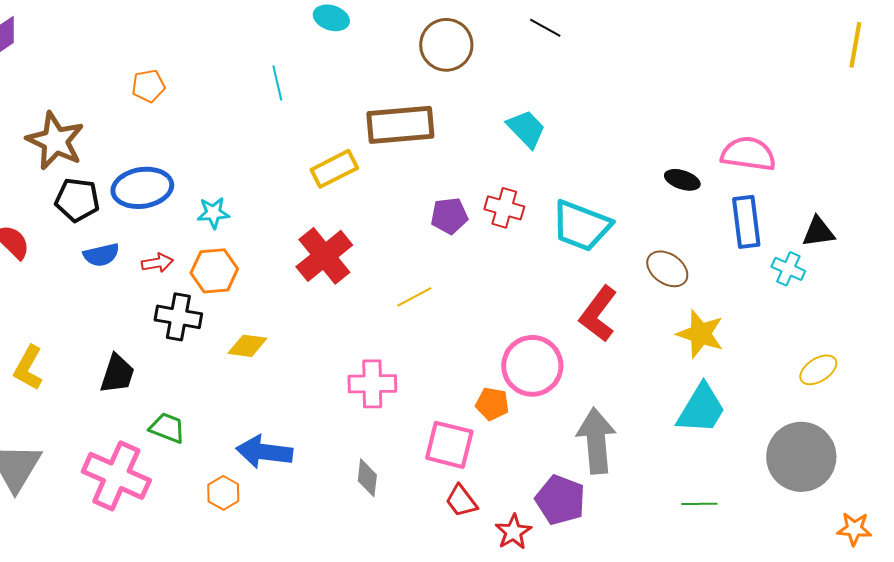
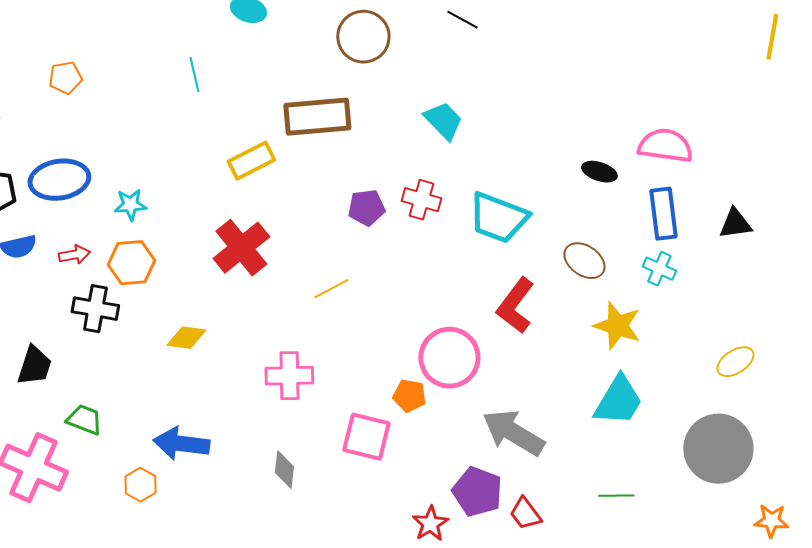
cyan cross: (788, 269) -> (659, 269), moved
yellow diamond: (247, 346) -> (186, 338), moved
gray arrow: (596, 441) -> (513, 433), turned -54
red trapezoid: (461, 501) -> (525, 514), moved

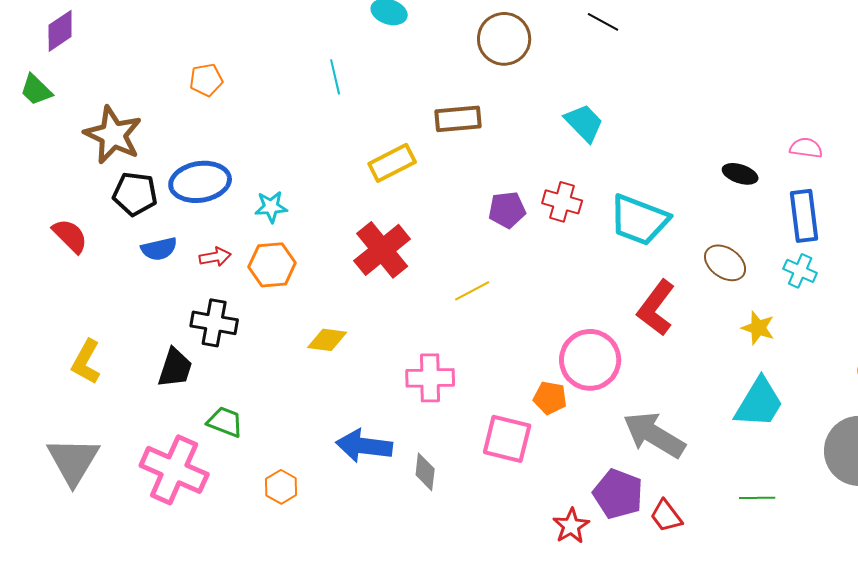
brown rectangle: (317, 117) -> (458, 119), size x0.7
pink semicircle: (665, 146) -> (806, 148), size x0.6
black cross: (95, 309) -> (214, 323), moved
yellow star: (617, 326) -> (758, 328), size x0.7
blue arrow: (181, 444) -> (364, 446), moved

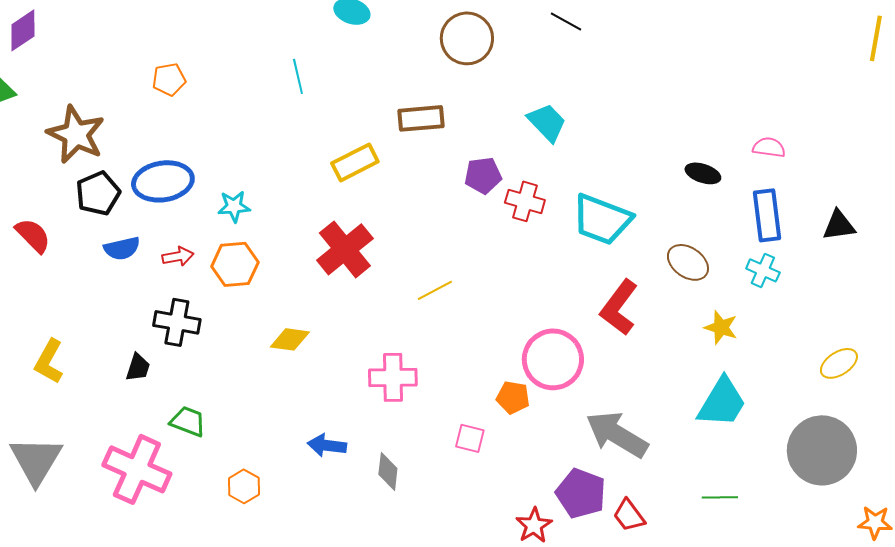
black pentagon: (135, 194) -> (98, 193), turned -30
purple pentagon: (507, 210) -> (483, 175), moved
black trapezoid: (175, 368) -> (138, 367), size x0.7
pink square: (507, 439) -> (470, 438), size x0.6
blue arrow: (364, 446) -> (327, 445), size x0.7

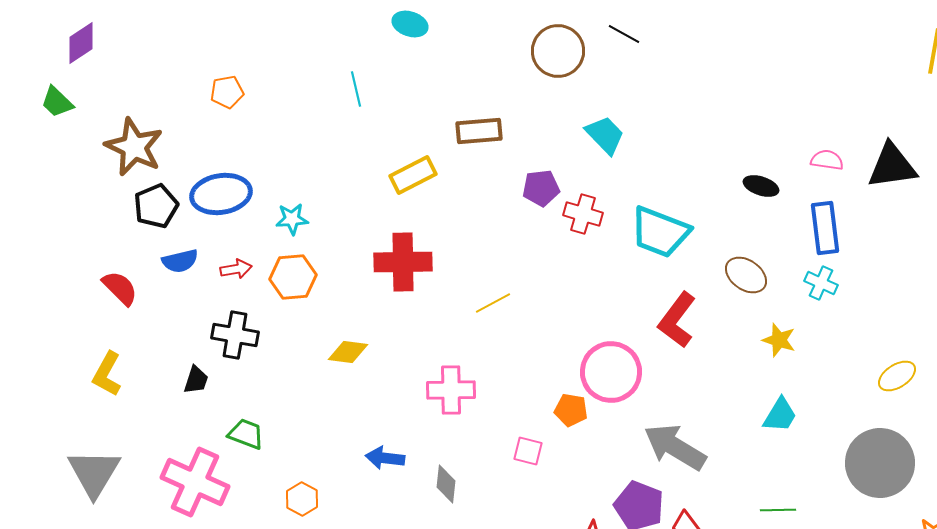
brown circle: (467, 38) -> (558, 51), moved
black triangle: (839, 225) -> (892, 166), moved, size x1.5
red semicircle: (33, 235) -> (120, 288), moved
red cross: (345, 249) -> (403, 262), turned 38
cyan trapezoid: (722, 402) -> (780, 415), size x0.7

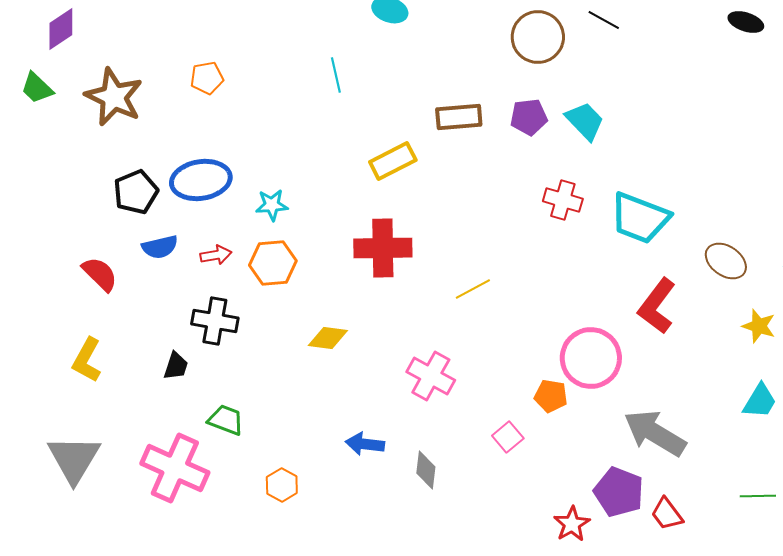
brown star: (134, 147) -> (114, 97), moved
black ellipse: (761, 186) -> (746, 22), moved
purple pentagon: (541, 188) -> (529, 117), moved
pink cross: (451, 390) -> (431, 376), turned 30
pink square: (528, 451) -> (508, 437), turned 36

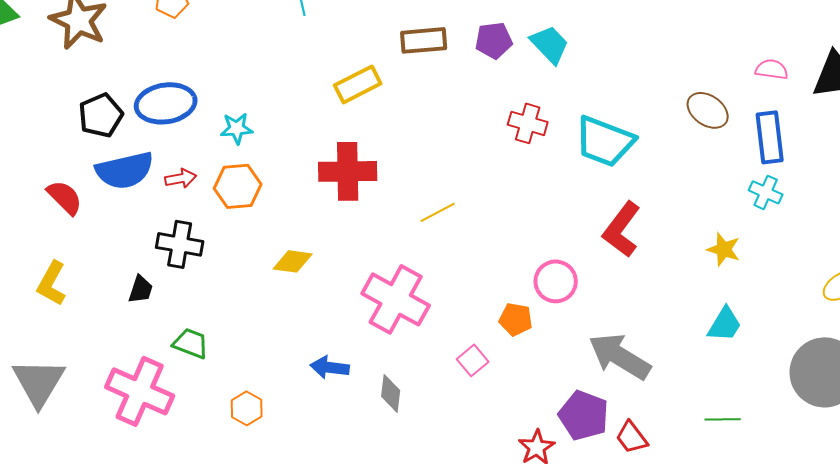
blue semicircle: (160, 247) -> (125, 170), size x1.6
brown ellipse: (726, 261) -> (708, 110), moved
pink circle: (591, 358) -> (556, 281), size x0.7
pink cross: (431, 376) -> (396, 299), size x1.4

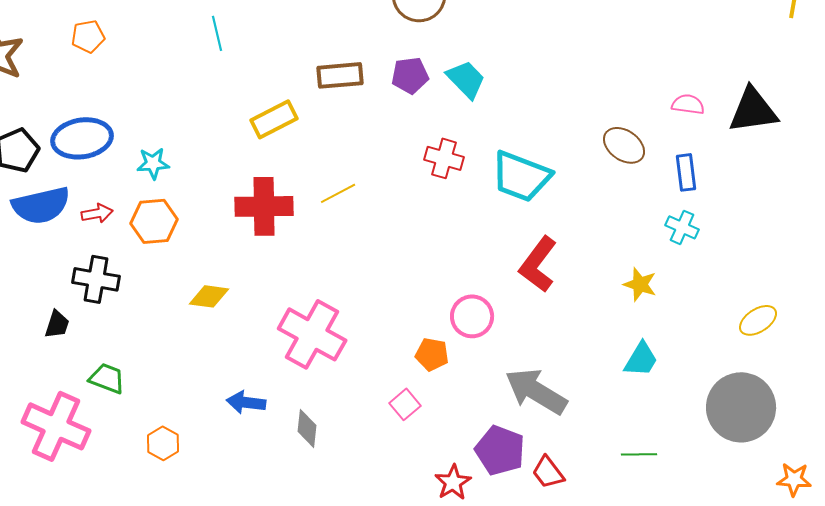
blue rectangle: (770, 137) -> (686, 172), size x0.7
yellow line: (438, 212) -> (338, 193), moved
pink square: (473, 360) -> (405, 404), moved

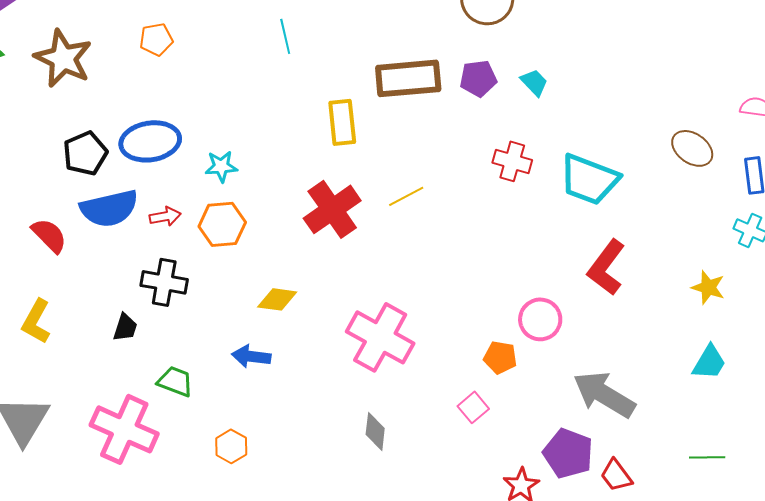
brown rectangle: (340, 75) -> (408, 78), size x1.4
cyan trapezoid: (466, 79) -> (534, 82), size x0.7
yellow rectangle: (274, 119) -> (342, 122), turned -69
red cross: (264, 206) -> (332, 209), turned -34
blue arrow: (246, 402) -> (251, 356), moved

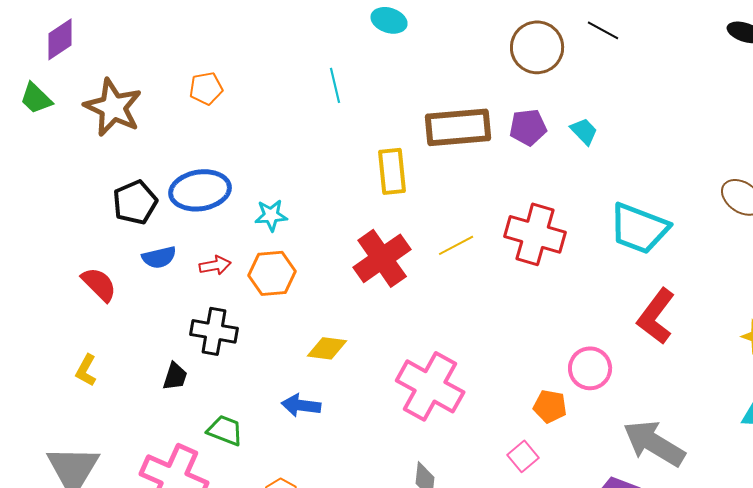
red cross: (512, 161) -> (535, 234), moved, size x1.5
blue semicircle: (109, 208) -> (159, 257), size x0.6
yellow L-shape: (36, 321) -> (86, 370), size x0.7

